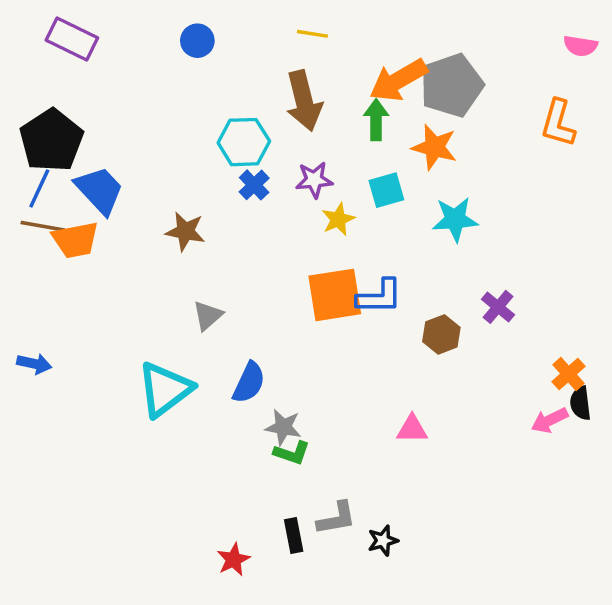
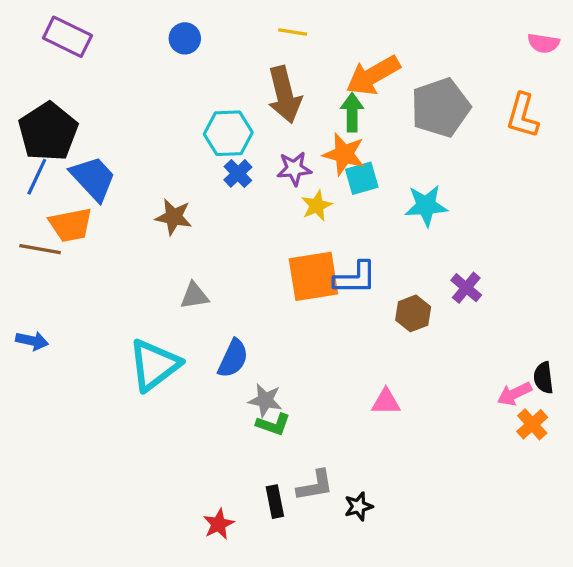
gray pentagon: (452, 85) -> (441, 108), moved
orange star: (434, 147) -> (344, 154), moved
brown line: (43, 226) -> (40, 249), moved
gray triangle: (208, 316) -> (194, 296), turned 32
orange cross: (568, 374) -> (532, 424), moved

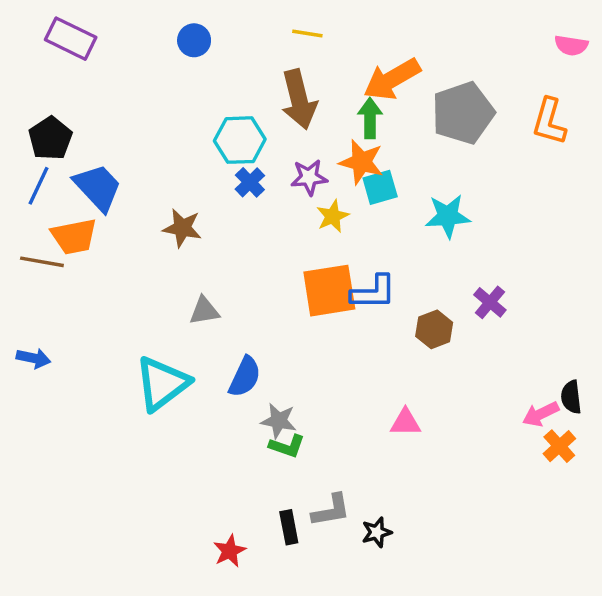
black pentagon: (48, 132) -> (50, 138), size x0.7

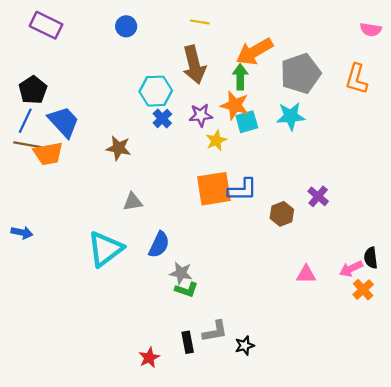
cyan star: (448, 216) -> (291, 116), moved
brown line: (42, 262) -> (27, 145), moved
pink triangle: (405, 422) -> (306, 274), moved

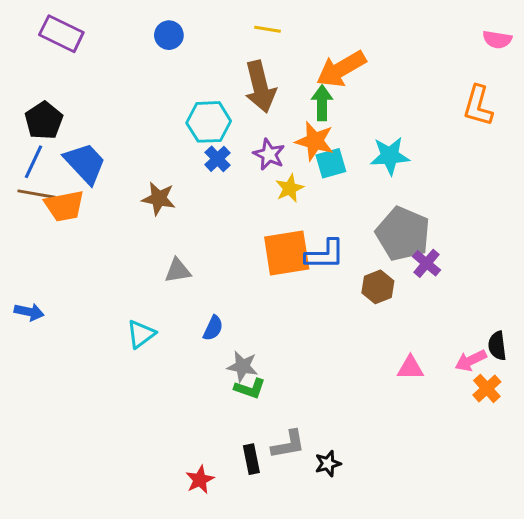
gray pentagon: (301, 73) -> (403, 234), moved, turned -30
purple star: (201, 115) -> (269, 154), turned 30
blue semicircle: (159, 245) -> (213, 328), size x0.7
cyan triangle: (105, 249) -> (141, 334), size x0.6

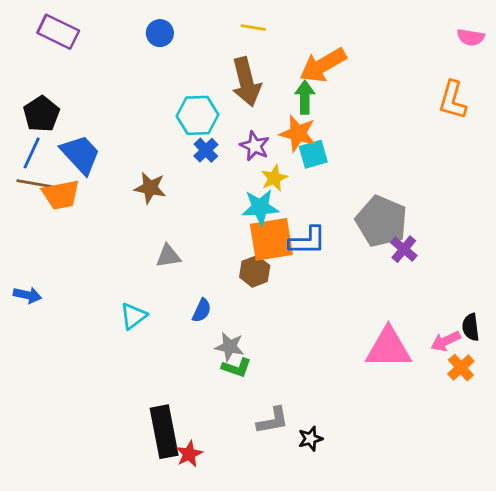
cyan star: (390, 156) -> (260, 207), moved
brown hexagon: (378, 287) -> (255, 271), moved
pink triangle: (410, 368) -> (388, 348), size x1.8
black rectangle: (251, 459) -> (164, 432), moved, size x1.8

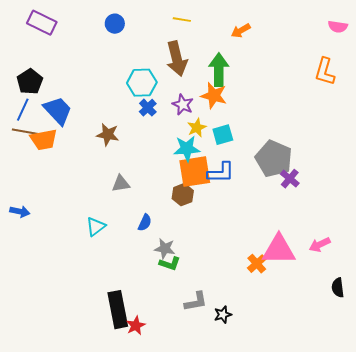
orange arrow: (323, 65) -> (241, 31), moved, size x0.6
green arrow: (305, 97) -> (219, 70), size x1.4
cyan square: (313, 154) -> (223, 135), moved
black semicircle: (471, 327) -> (338, 288), moved
orange cross: (461, 368) -> (257, 264), moved

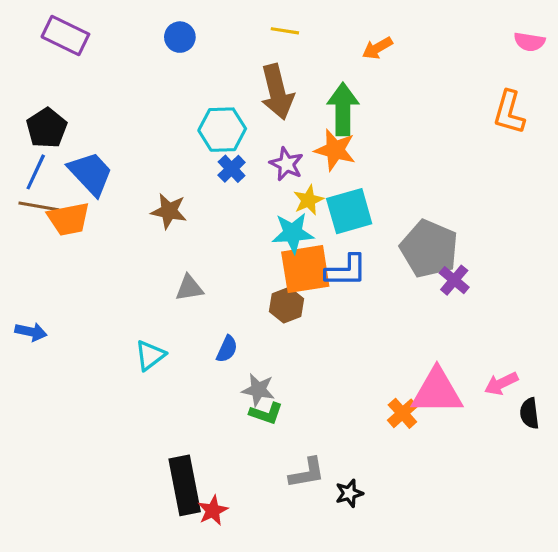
cyan square: (223, 135) -> (349, 211), size x1.4
black semicircle: (338, 288) -> (529, 413), moved

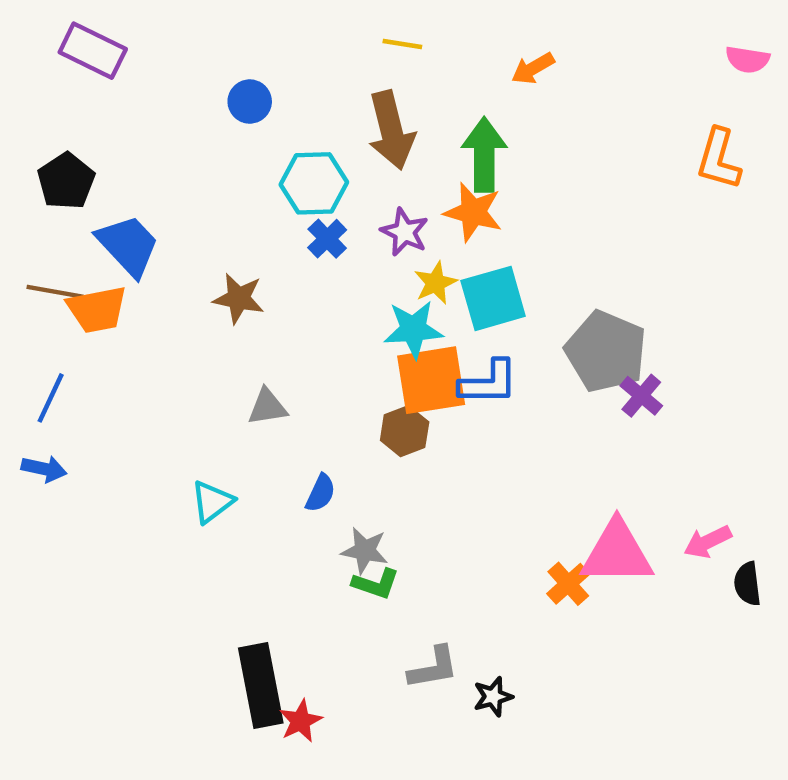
blue circle: (180, 37) -> (250, 102), moved
blue line: (36, 172) -> (51, 398), moved

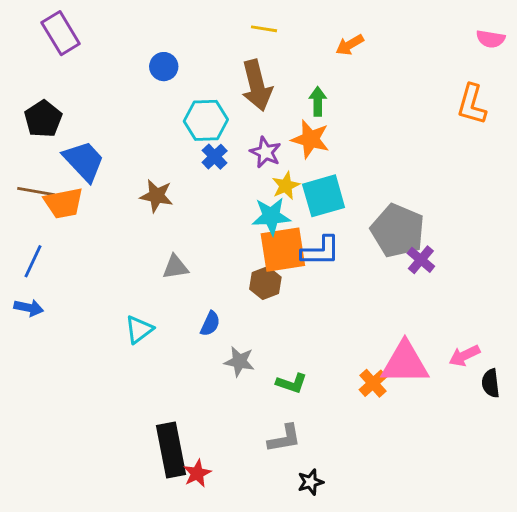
purple rectangle: (93, 51) -> (61, 33), turned 33
green arrow: (484, 155) -> (318, 101), size x0.6
green L-shape: (376, 584) -> (292, 383), moved
black star: (493, 697) -> (310, 482), moved

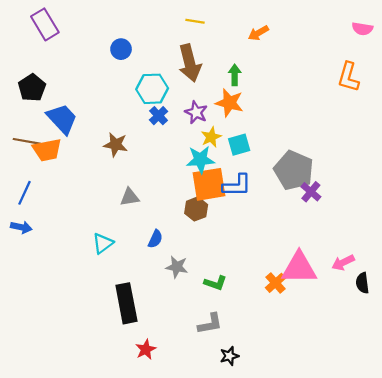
cyan square: (324, 196) -> (239, 145), size x0.7
black rectangle: (171, 450) -> (126, 303), moved

